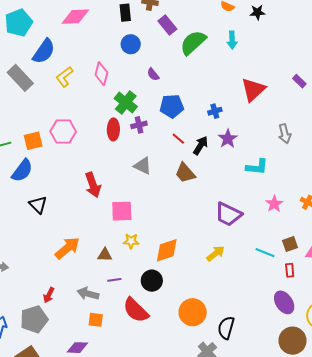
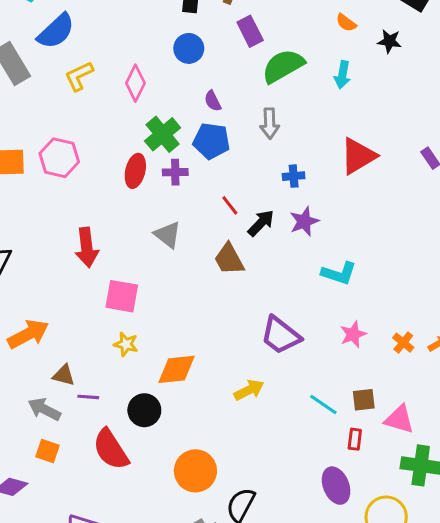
blue pentagon: (172, 106) -> (211, 141), moved
gray arrow: (285, 134) -> (270, 124), moved
brown triangle: (105, 255) -> (64, 375), moved

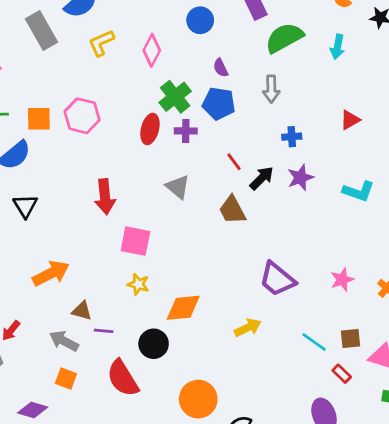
red triangle: (358, 156) -> (350, 120), size x0.6
cyan L-shape: (339, 273) -> (359, 191), moved
red rectangle: (355, 439) -> (342, 374), turned -54

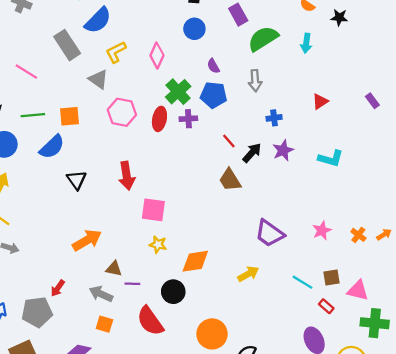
pink hexagon: (82, 116) -> (122, 112), moved
gray triangle: (178, 187) -> (98, 79), moved
black triangle: (25, 206) -> (77, 180), moved

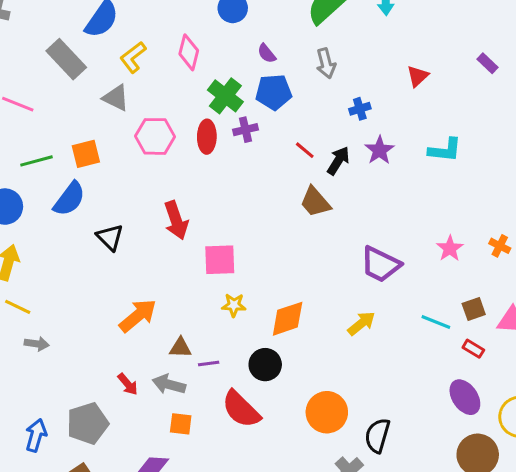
red arrow: (58, 288) -> (128, 384), moved, turned -66

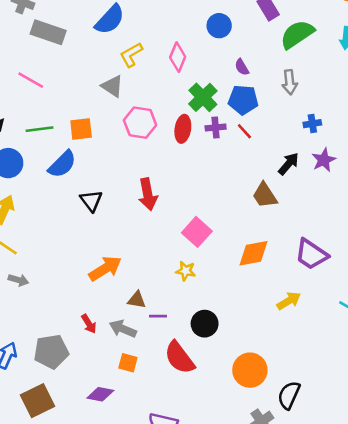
gray rectangle: (66, 59) -> (48, 32), moved, turned -36
red line: (305, 150) -> (244, 131), moved
pink square: (220, 260) -> (197, 232), moved, turned 36
orange diamond: (288, 319) -> (253, 253), moved

